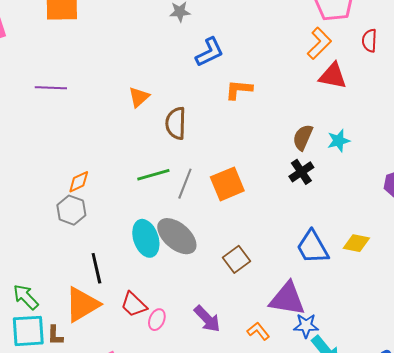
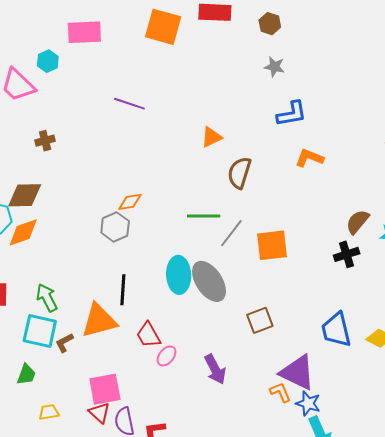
orange L-shape: (258, 331) -> (280, 392), moved
brown L-shape: (55, 335) -> (64, 343), turned 45

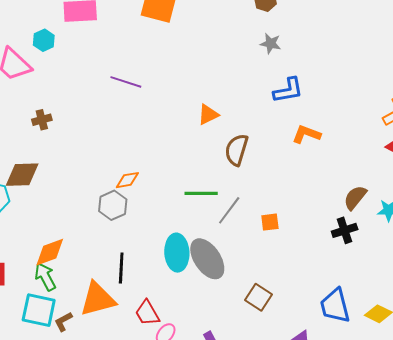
orange diamond: (23, 232) -> (50, 252), moved
orange square: (272, 245) -> (270, 222), size x0.6
brown square: (260, 320) -> (259, 297), turned -36

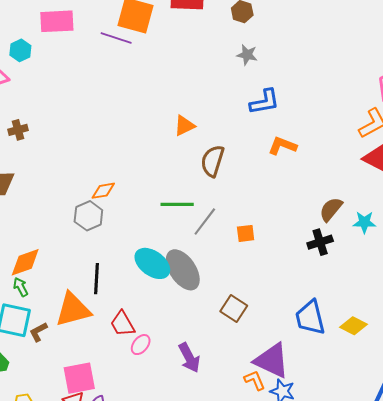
purple line: (126, 82) -> (116, 38), moved
cyan ellipse: (177, 253) -> (152, 263), turned -51
green arrow: (45, 277) -> (21, 287), size x0.7

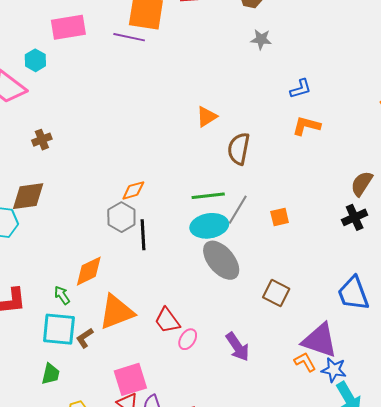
blue L-shape: (265, 102) -> (301, 89), moved, size x0.7
orange diamond: (25, 262) -> (89, 271), moved
cyan ellipse: (152, 263) -> (209, 226), moved, turned -39
black line: (97, 279) -> (143, 235), moved

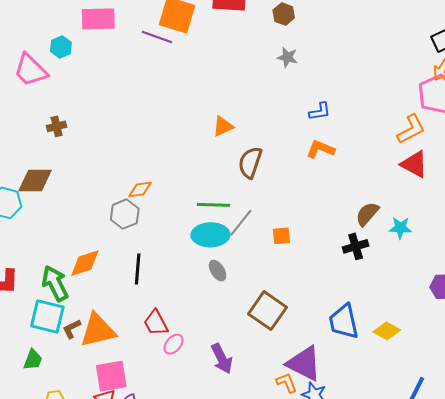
black line: (143, 235) -> (138, 269), moved
gray ellipse: (221, 260) -> (218, 271), size x0.5
brown square: (276, 293) -> (268, 311), size x1.4
green arrow: (62, 295) -> (55, 283), size x1.8
orange triangle: (116, 312) -> (98, 330), moved

